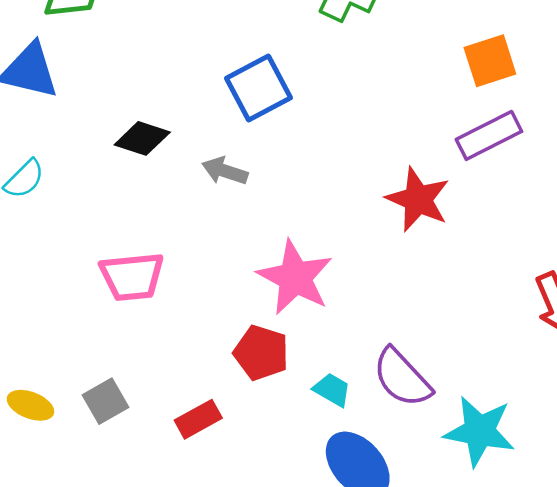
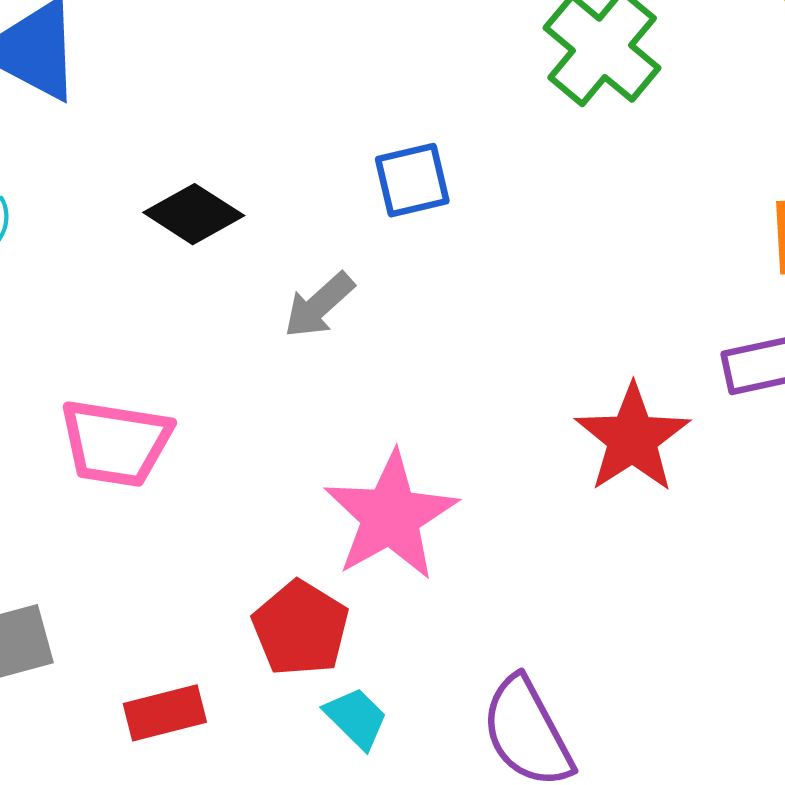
blue square: (259, 88) -> (412, 180), size x0.7
gray arrow: (225, 171) -> (319, 305), turned -75
cyan trapezoid: (332, 390) -> (356, 718), moved

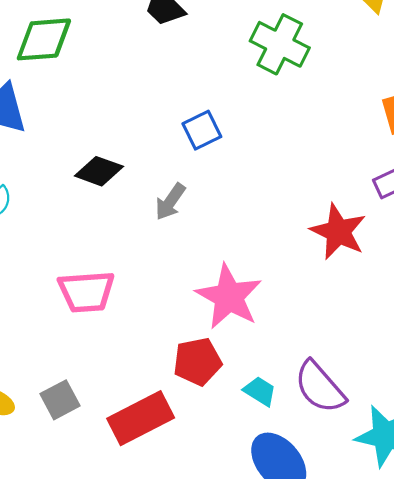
red pentagon: (301, 628) -> (197, 362), turned -30
red rectangle: (165, 713) -> (141, 418), size x1.6
cyan trapezoid: (356, 718) -> (260, 391), moved

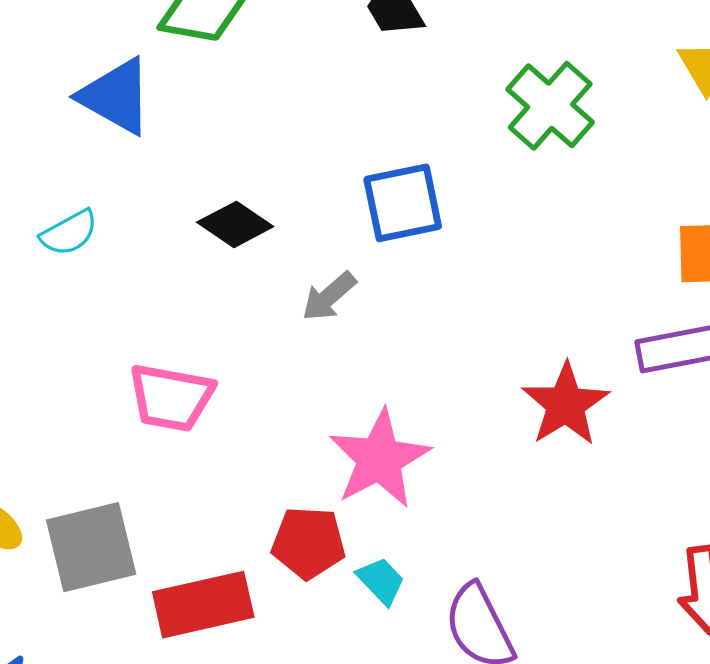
blue square: (202, 130) -> (403, 203), size x1.4
cyan trapezoid: (260, 391) -> (381, 581), moved
gray square: (60, 400) -> (91, 547), size x1.6

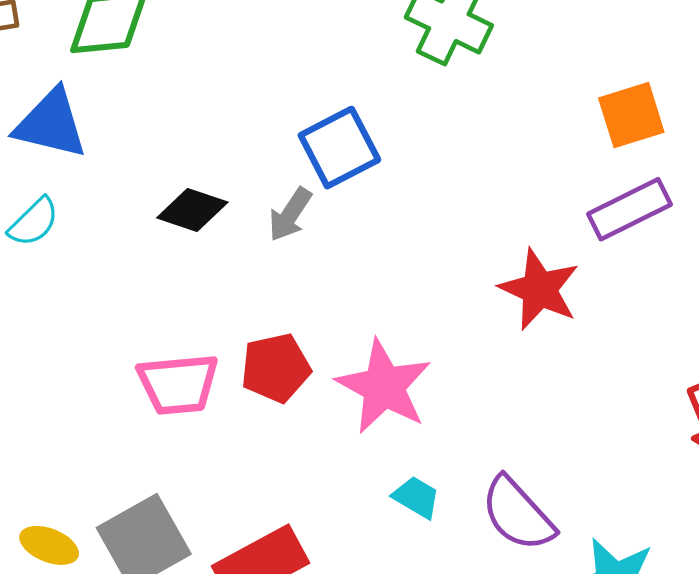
cyan semicircle: (69, 233) -> (34, 222), moved
gray arrow: (329, 297) -> (290, 215), moved
red pentagon: (308, 543) -> (276, 368), moved

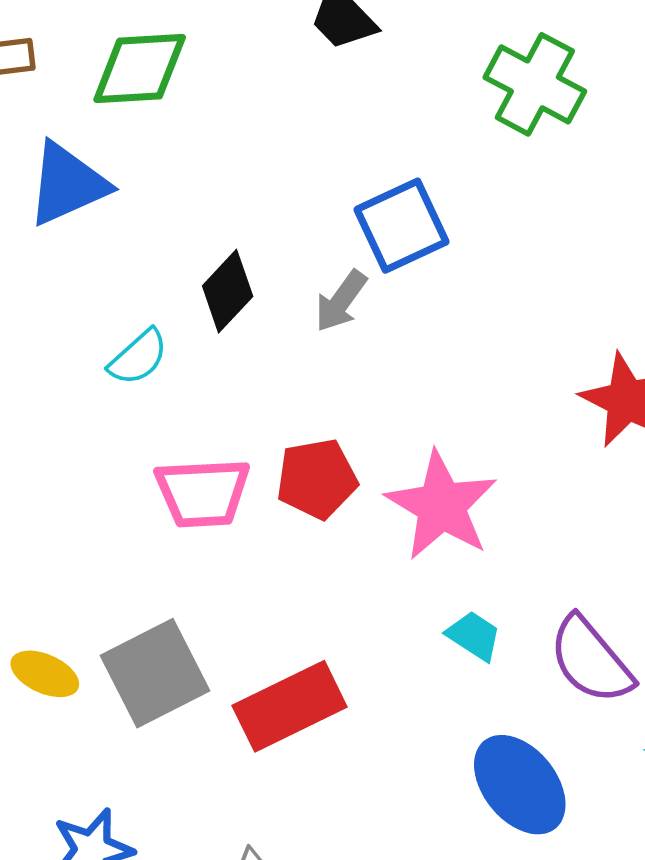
blue triangle: (51, 124) -> (67, 184), turned -40
black diamond: (192, 210) -> (228, 291), turned -68
cyan semicircle: (34, 222) -> (138, 357), moved

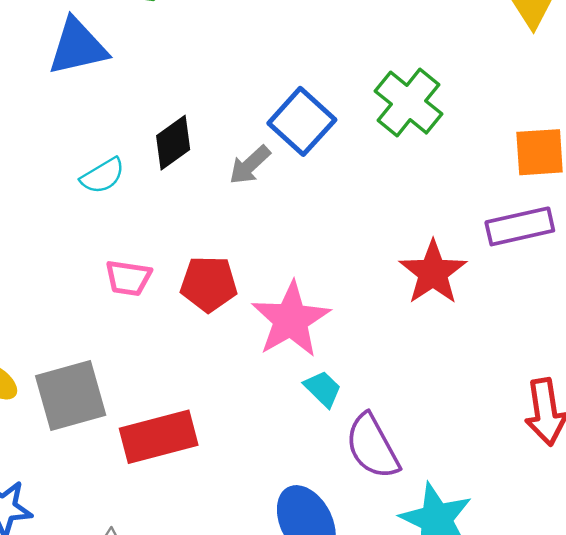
green cross: (535, 84) -> (408, 103), moved
blue square: (402, 226) -> (302, 121), turned -34
pink trapezoid: (203, 493) -> (128, 278), size x0.7
cyan trapezoid: (474, 636) -> (323, 389), moved

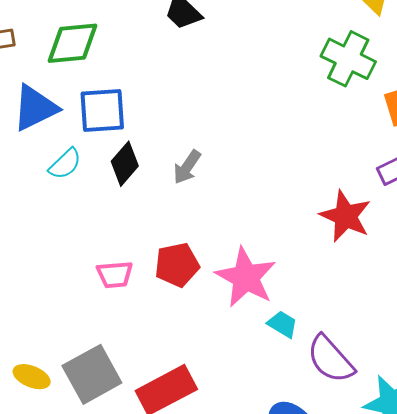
green cross: (408, 103) -> (348, 59), moved
blue square: (302, 121) -> (102, 111), moved, turned -33
cyan semicircle: (103, 176) -> (65, 164), moved

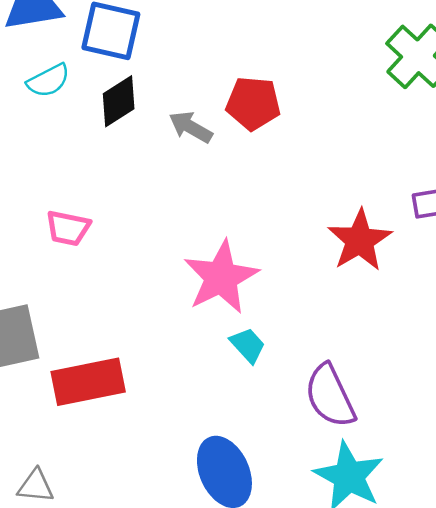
gray arrow: (187, 167) -> (191, 127), turned 69
red pentagon: (177, 265) -> (253, 103), moved
purple semicircle: (330, 359) -> (330, 396), moved

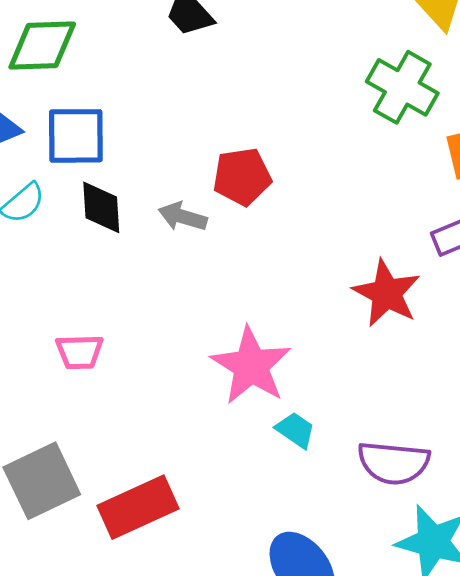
black diamond: (119, 101) -> (101, 207), turned -48
purple semicircle: (330, 396) -> (394, 463), turned -46

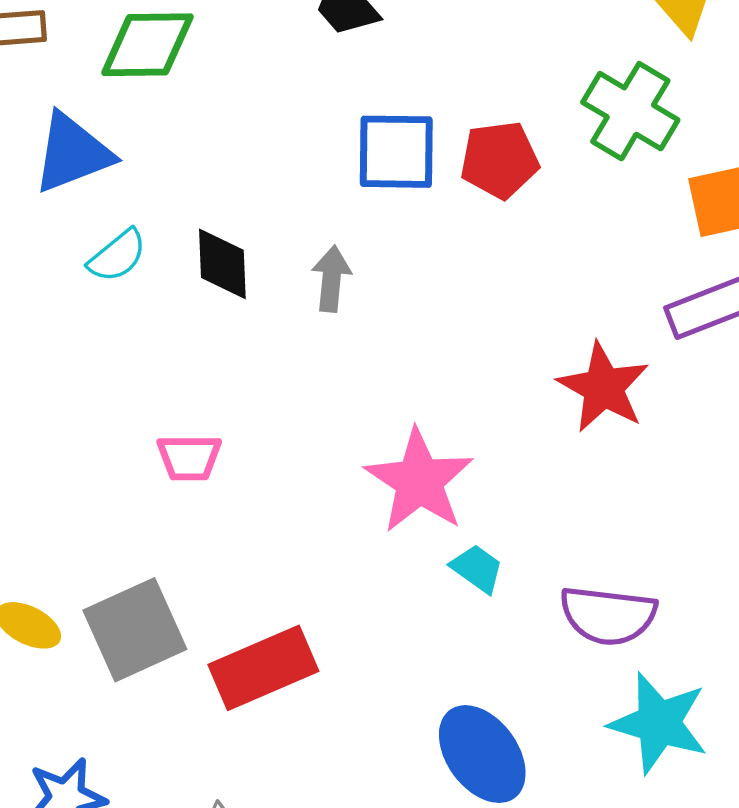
blue square: (76, 136) -> (396, 152), moved
red pentagon: (242, 177) -> (499, 160), moved
gray arrow: (183, 217) -> (331, 279), turned 78

